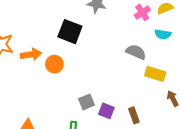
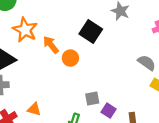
orange arrow: (31, 54) -> (51, 45), turned -132

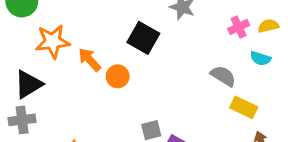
orange star: (25, 30) -> (53, 41), turned -30

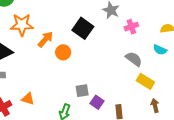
pink cross: (239, 27) -> (131, 27), moved
orange arrow: (90, 60) -> (45, 39), turned 78

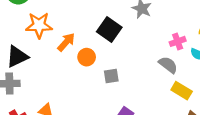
pink cross: (131, 27) -> (178, 41), moved
gray square: (82, 91) -> (111, 76), moved

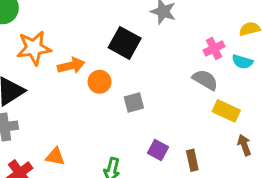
orange arrow: (66, 42) -> (71, 66), turned 42

